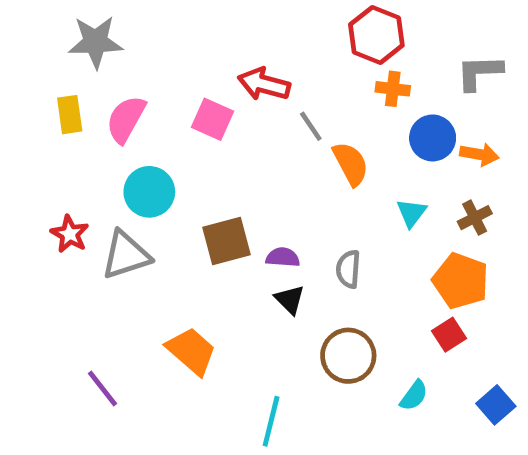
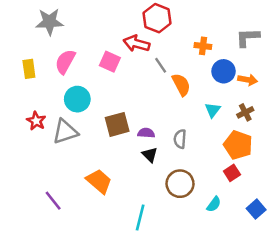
red hexagon: (376, 35) -> (157, 18), moved
yellow rectangle: (70, 115) -> (29, 69), moved

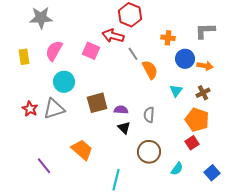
red star: (36, 121) -> (30, 109), moved

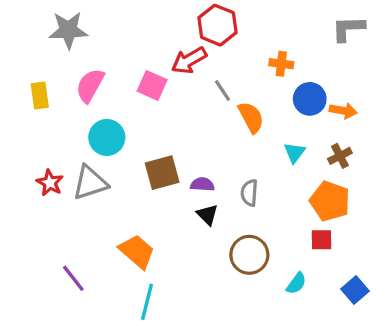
gray L-shape: (205, 31) -> (348, 28), moved
red arrow: (113, 36) -> (189, 60), turned -45
red square: (192, 143) -> (321, 240), turned 32
cyan line: (116, 180) -> (147, 302), moved

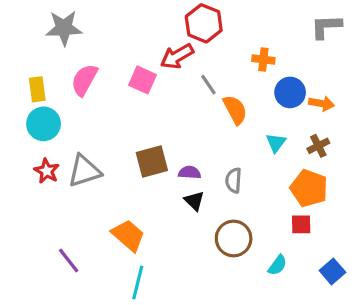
cyan circle: (107, 137) -> (44, 124), moved

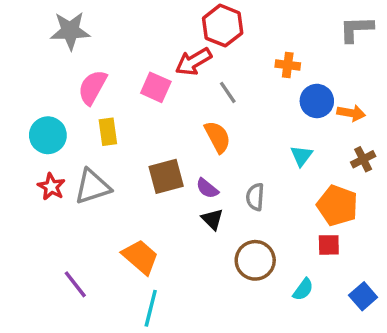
yellow rectangle: (37, 89) -> (108, 132), moved
orange semicircle: (235, 110) -> (217, 137), moved
brown cross: (318, 146) -> (363, 159), moved
purple semicircle: (190, 173) -> (207, 188), turned -145

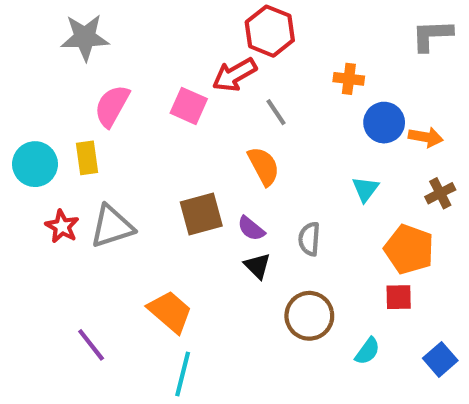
yellow rectangle: (108, 132) -> (87, 158), moved
cyan circle: (48, 135) -> (35, 164), moved

